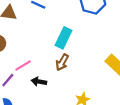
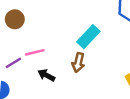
brown arrow: (62, 62) -> (78, 63), turned -35

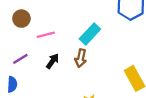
pink line: (35, 52) -> (46, 35), moved
black arrow: (46, 75) -> (53, 61), moved, turned 98

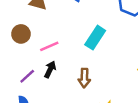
brown arrow: (81, 58) -> (84, 78), moved
black arrow: (53, 61) -> (50, 69), moved

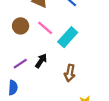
cyan rectangle: (95, 38) -> (68, 37), moved
pink line: (49, 46) -> (45, 28), moved, turned 56

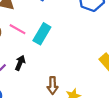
brown arrow: (70, 73) -> (53, 86), moved

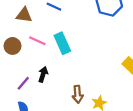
cyan rectangle: (42, 34) -> (62, 43), turned -50

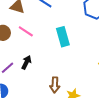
cyan rectangle: (62, 43) -> (63, 37), moved

